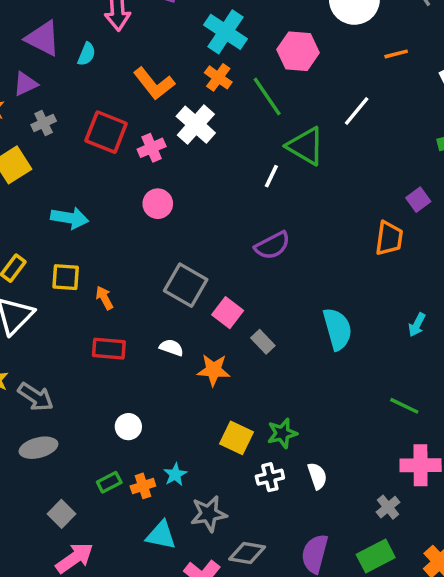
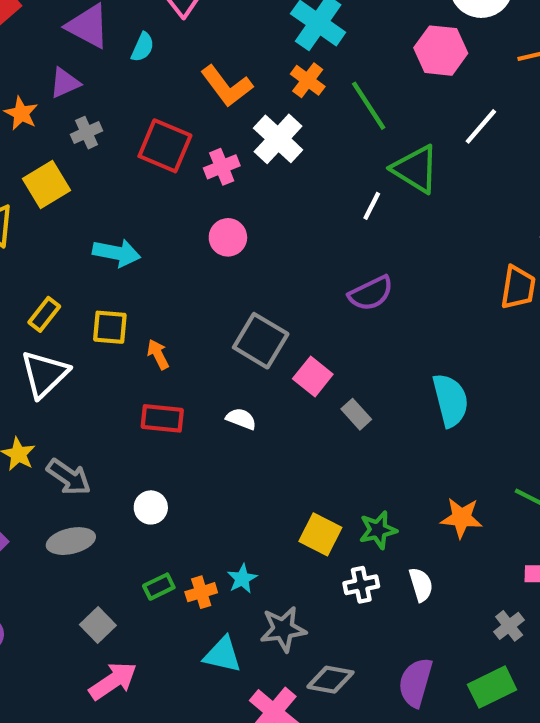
pink hexagon: (298, 51) -> (441, 51), moved
orange star: (214, 370) -> (461, 518), moved
white circle: (128, 427) -> (151, 507), moved

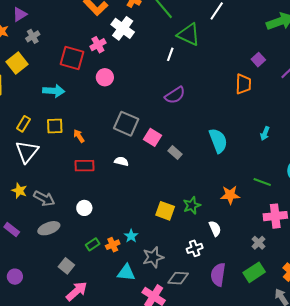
red square: (165, 146) -> (72, 58), moved
white cross: (361, 585) -> (195, 248), moved

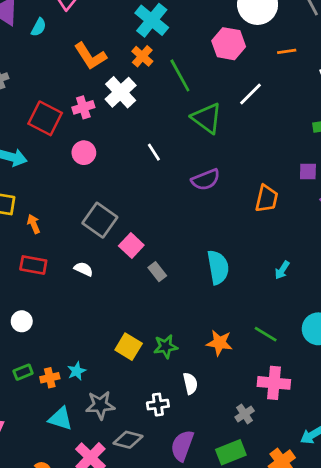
white line: (170, 54) -> (154, 152), moved, turned -64
purple square: (258, 60) -> (308, 172), moved, turned 32
purple semicircle: (175, 95) -> (206, 180), moved

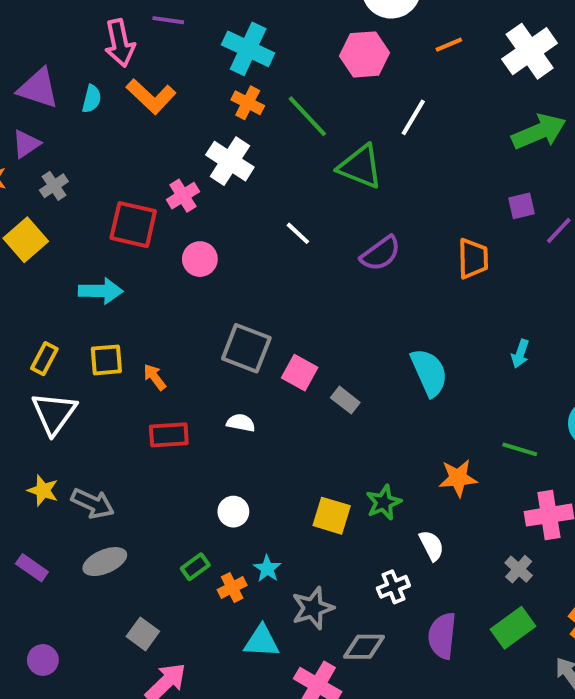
orange L-shape: (90, 56) -> (151, 96), moved
white circle: (22, 321) -> (233, 512), moved
green rectangle: (23, 372) -> (195, 567), moved

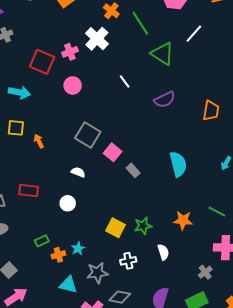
red rectangle: (169, 435) -> (29, 190), moved
white circle: (233, 512) -> (68, 203), moved
white cross: (393, 587) -> (128, 261), moved

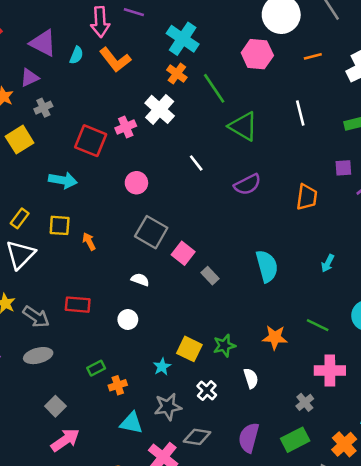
white line: (194, 34) -> (300, 113), moved, turned -54
pink circle: (73, 85) -> (136, 183), moved
cyan star: (78, 249) -> (162, 367), moved
white cross: (128, 261) -> (207, 391), turned -35

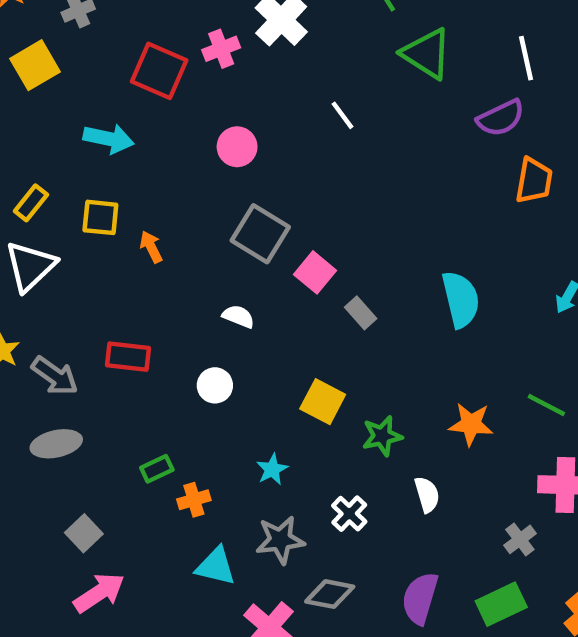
white line: (300, 113) -> (526, 58), moved
purple semicircle: (248, 184) -> (501, 118), moved
yellow square: (189, 349) -> (323, 402), moved

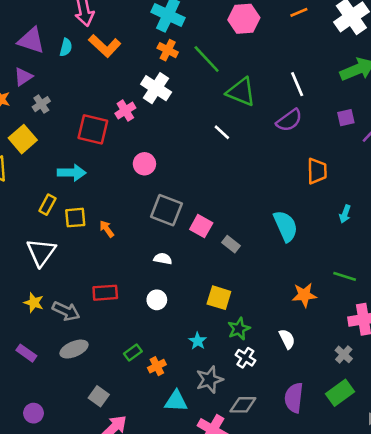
white line: (342, 115) -> (222, 132), moved
orange trapezoid: (534, 181) -> (317, 171), moved
yellow rectangle: (31, 203) -> (47, 205), moved
green star: (382, 436) -> (239, 329), moved

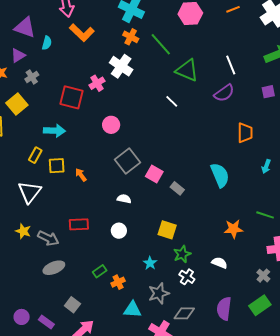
cyan semicircle: (66, 47) -> (47, 43), moved
gray square: (166, 210) -> (128, 161), turned 30
white semicircle: (287, 339) -> (219, 263), turned -42
purple rectangle: (26, 353) -> (46, 322), moved

